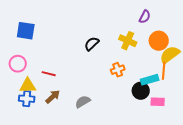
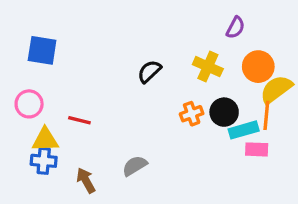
black circle: (141, 91) -> (224, 112), moved
brown arrow: (53, 97) -> (86, 180), moved, turned -77
pink rectangle: (158, 102) -> (257, 149), moved

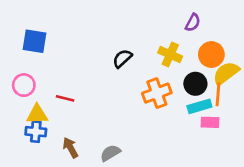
black circle: (224, 112) -> (195, 84), moved
orange cross: (192, 114) -> (157, 93), size x1.5
gray semicircle: (135, 166) -> (110, 153), moved

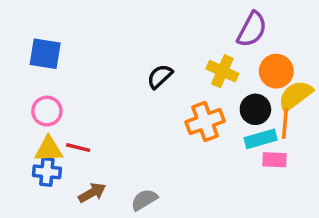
purple semicircle: (193, 23) -> (252, 29), size x1.5
pink circle: (24, 85) -> (47, 111), moved
red line: (65, 98) -> (78, 148), moved
brown arrow: (70, 148) -> (92, 193), turned 90

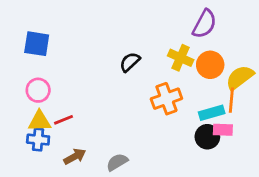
orange circle: (276, 71) -> (210, 65), moved
black circle: (255, 109) -> (207, 137), moved
red line: (78, 148) -> (63, 120), turned -36

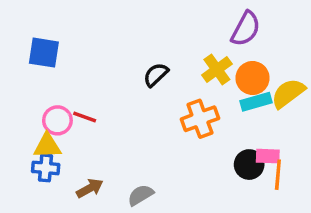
yellow cross: (181, 58) -> (217, 70), turned 30
pink circle: (38, 90) -> (57, 120), moved
orange line: (231, 100) -> (278, 175), moved
cyan rectangle: (212, 113) -> (256, 102), moved
red line: (63, 120) -> (85, 117), moved, turned 42

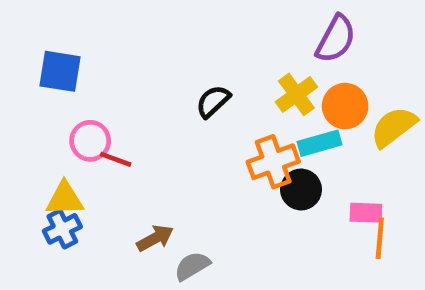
cyan rectangle: (256, 102) -> (320, 143), moved
pink circle: (57, 120) -> (90, 141), moved
black circle: (249, 165) -> (301, 189), moved
blue cross: (46, 168) -> (62, 229), turned -32
brown arrow: (90, 188) -> (155, 238), moved

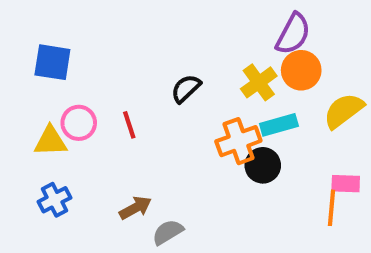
orange circle: (345, 106) -> (301, 70), moved
red line: (116, 159) -> (129, 125), moved, turned 52
yellow triangle: (65, 199) -> (50, 141), moved
pink rectangle: (366, 213) -> (346, 184), moved

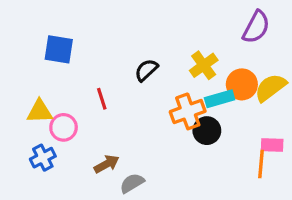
purple semicircle: (293, 34) -> (256, 27), moved
blue square: (52, 62) -> (59, 49), moved
orange circle: (301, 70) -> (242, 84), moved
pink circle: (79, 123) -> (64, 127), moved

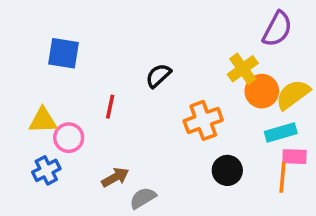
yellow cross: (204, 65) -> (243, 69), moved
red line: (102, 99) -> (110, 107), turned 30
cyan rectangle: (220, 99) -> (281, 132), moved
black circle: (207, 131) -> (227, 170), moved

